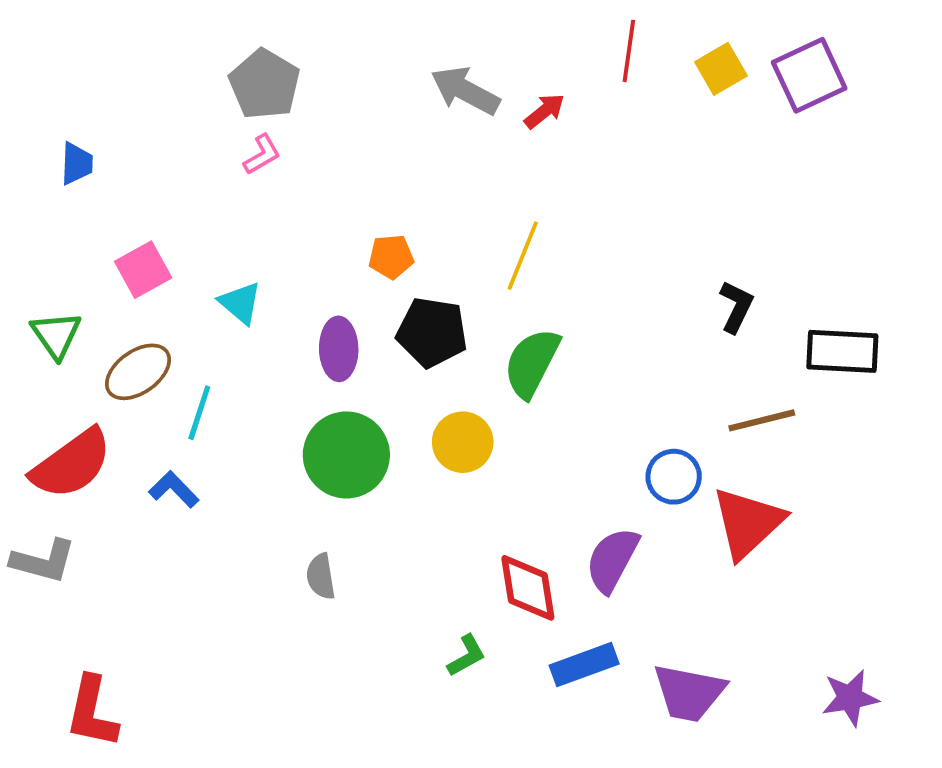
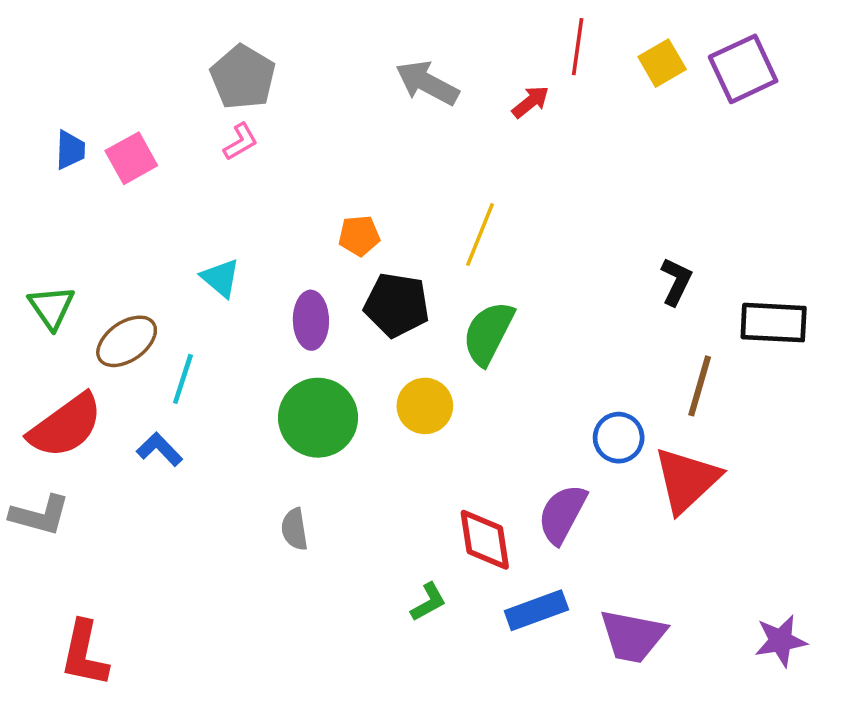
red arrow: (545, 111) -> (531, 102), moved
pink square: (143, 270) -> (131, 158), moved
brown line: (762, 420) -> (700, 386), turned -60

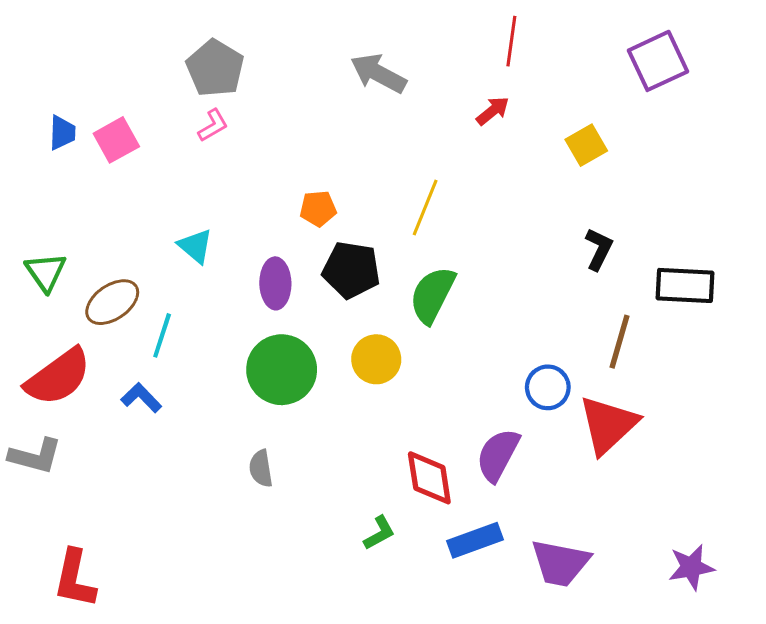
yellow square: (662, 63) -> (586, 145), moved
red arrow: (531, 102) -> (493, 111), moved

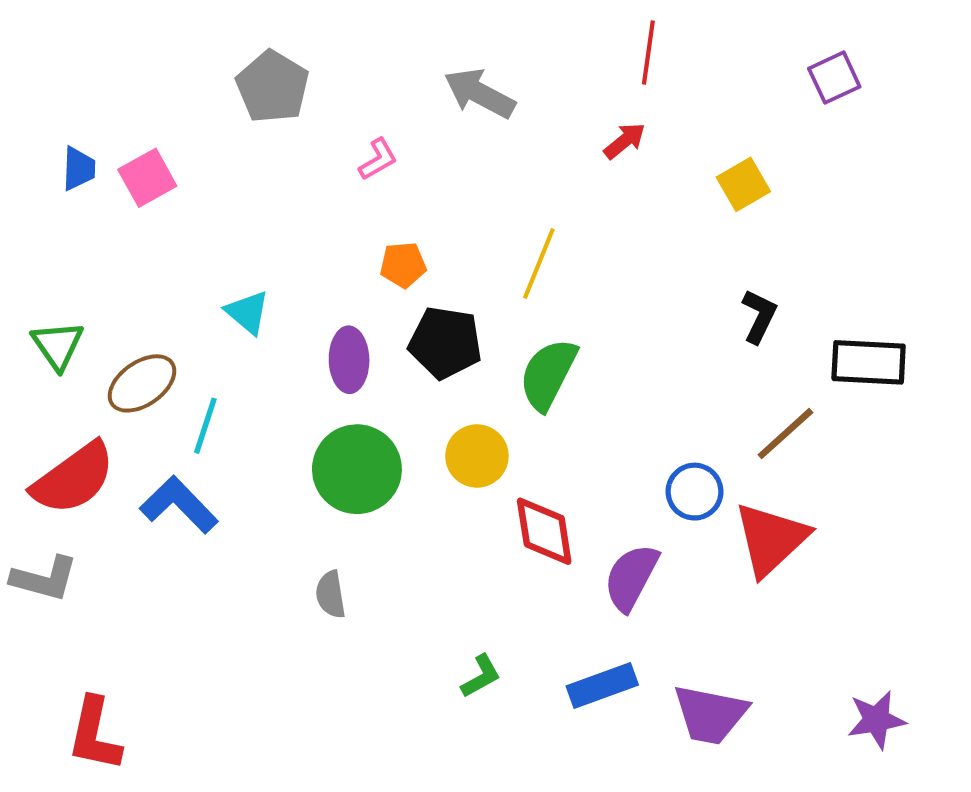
purple square: (658, 61) -> (834, 78), size x0.7
pink L-shape: (213, 125) -> (378, 159), moved
brown line: (620, 342) -> (785, 434), turned 32
blue L-shape: (141, 398) -> (179, 505), size x1.5
red diamond: (429, 478) -> (544, 531), moved

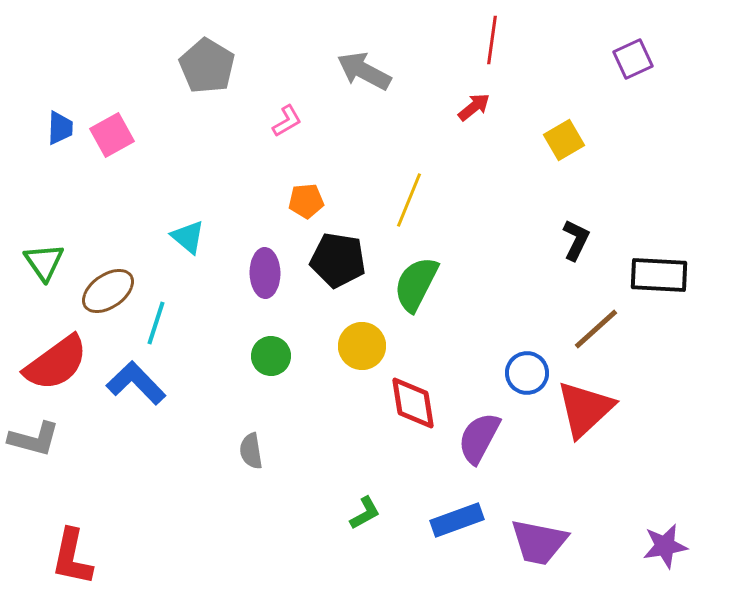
green circle: (357, 469) -> (271, 356), size x0.6

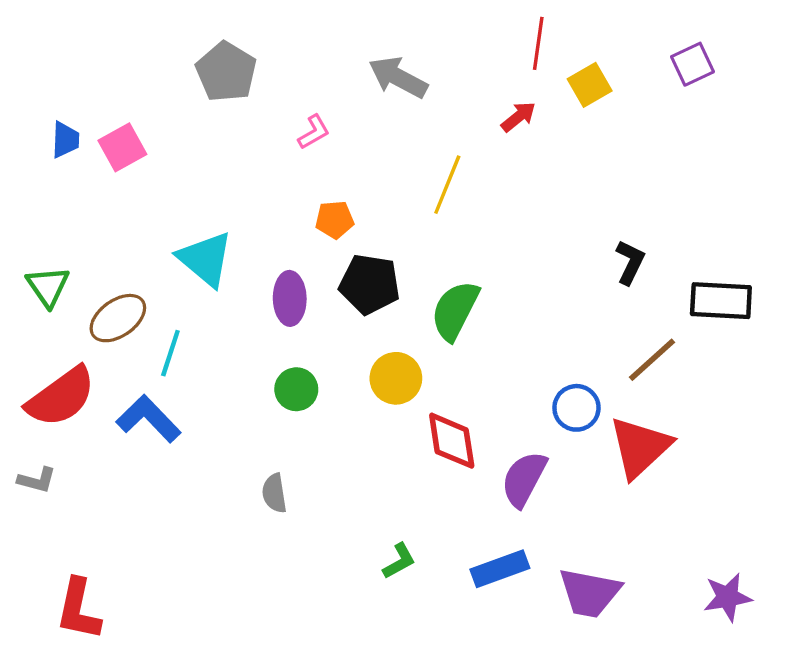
yellow square: (564, 140) -> (590, 85), moved
yellow line: (409, 200) -> (447, 185), moved
cyan triangle: (188, 237) -> (205, 259), size x1.5
gray L-shape: (34, 439) -> (37, 480), size x0.7

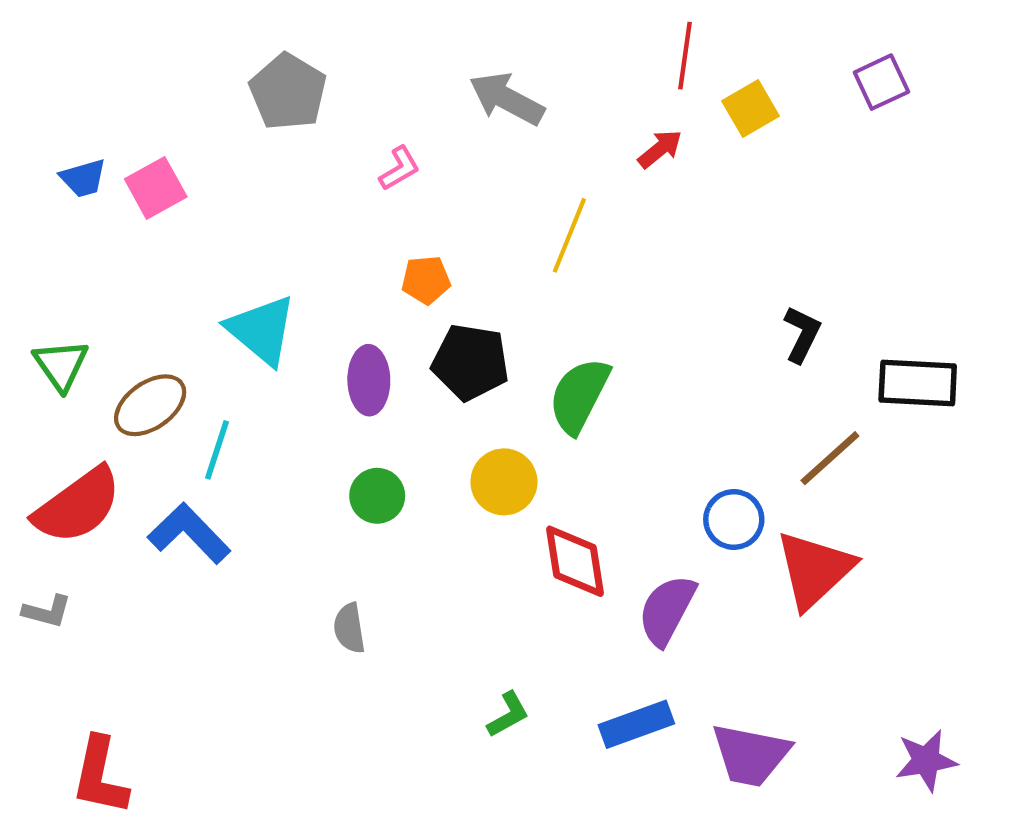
blue trapezoid: (65, 140) -> (83, 178), turned 72

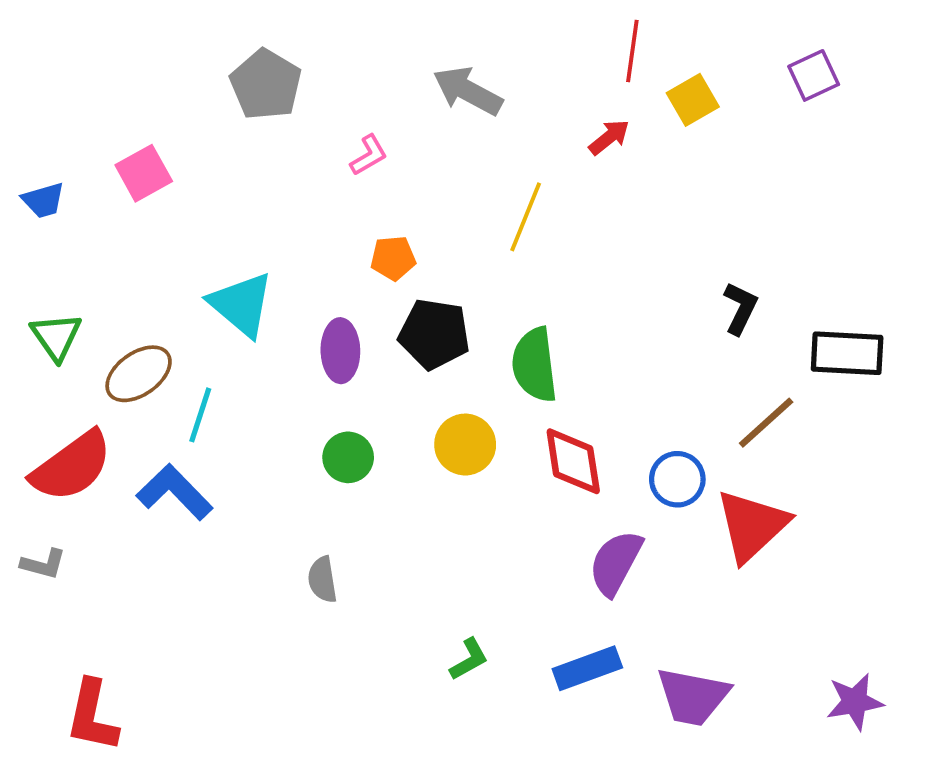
blue trapezoid: (83, 178) -> (43, 200), moved
green semicircle: (579, 396) -> (535, 365), turned -34
red diamond: (575, 561) -> (573, 461), moved

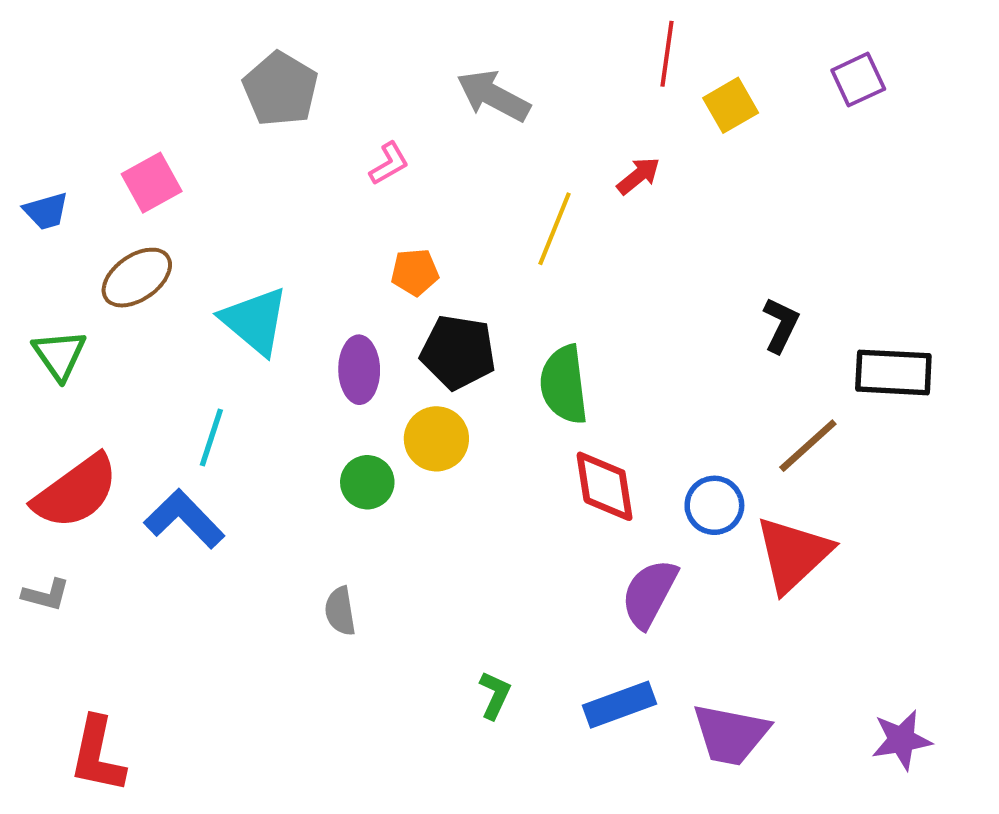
red arrow: (609, 137) -> (638, 176), moved
brown ellipse: (139, 374) -> (137, 278), moved
yellow circle: (465, 445) -> (436, 439), moved
green L-shape: (469, 659) -> (495, 695), turned -36

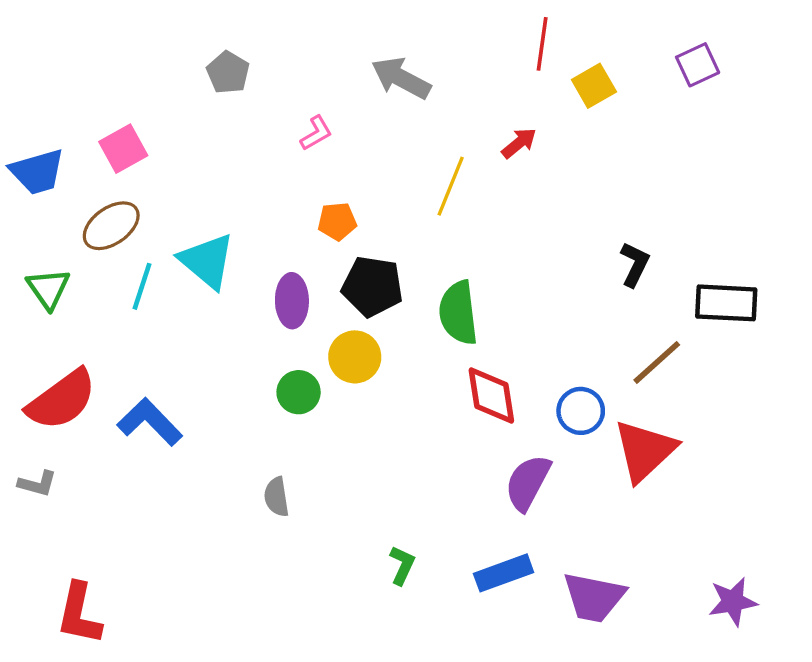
gray pentagon: (281, 89) -> (228, 73), size x0.7
blue trapezoid: (46, 211) -> (37, 172), size x1.5
cyan line: (211, 438) -> (142, 286), moved

